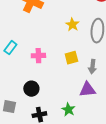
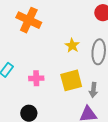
yellow square: (71, 58) -> (71, 80), size x1.5

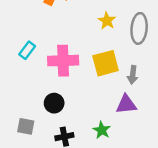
pink cross: (36, 78) -> (63, 61), size x1.6

